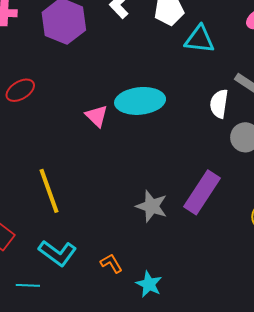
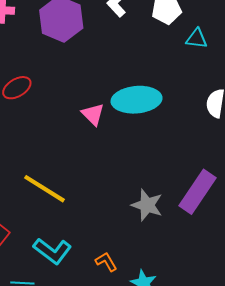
cyan triangle: (199, 39) -> (197, 39), size x0.7
yellow line: (49, 191) -> (45, 189), turned -39

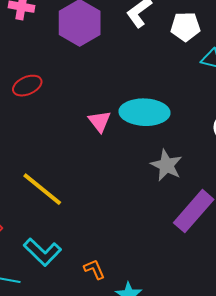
gray star: (147, 205) -> (166, 165), moved

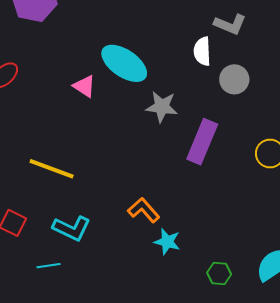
cyan ellipse: (145, 112) -> (124, 63), turned 51
orange L-shape: (94, 269) -> (144, 210), moved, size x1.4

